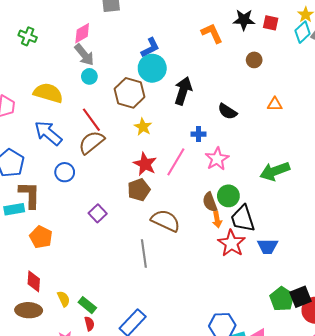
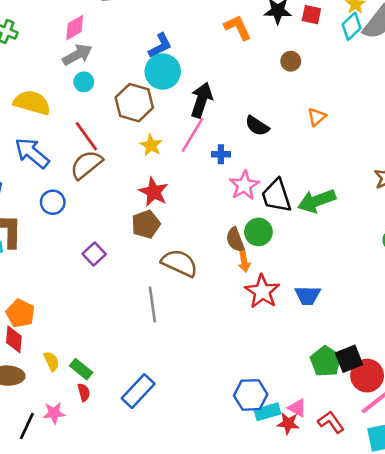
gray arrow: (84, 55) -> (77, 55), turned -80
orange triangle: (275, 104) -> (317, 117), turned -42
pink line: (176, 162) -> (192, 135), moved
black trapezoid: (243, 219) -> (277, 196), moved
orange pentagon: (41, 237) -> (20, 313), moved

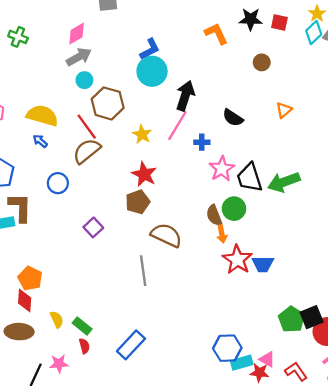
yellow semicircle: (32, 103) -> (42, 116), moved
brown hexagon: (134, 103) -> (108, 103), moved
blue arrow: (32, 153) -> (40, 141), size x0.5
blue trapezoid: (308, 295) -> (263, 264), moved

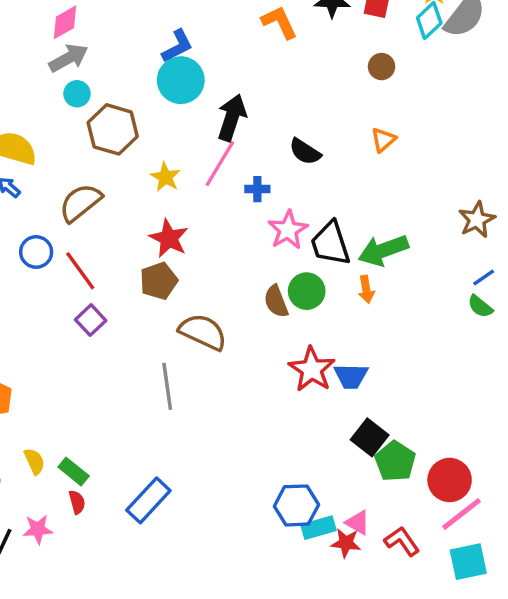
brown circle: (262, 62) -> (382, 67), moved
red line: (87, 127) -> (80, 271), moved
orange arrow: (222, 234) -> (366, 289), moved
black square: (312, 317) -> (370, 437), moved, turned -30

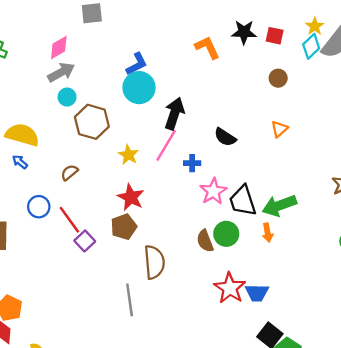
brown semicircle: (80, 203) -> (69, 173), size x0.6
purple square: (91, 320) -> (85, 241), moved
brown semicircle: (203, 332) -> (154, 262), turned 60

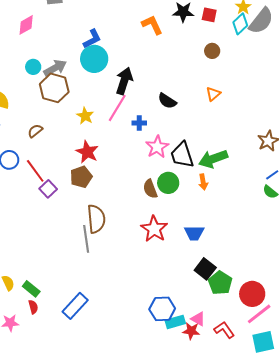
gray arrow: (61, 72) -> (55, 68), moved
brown semicircle: (154, 262) -> (96, 219), moved
red star: (230, 288) -> (154, 229), moved

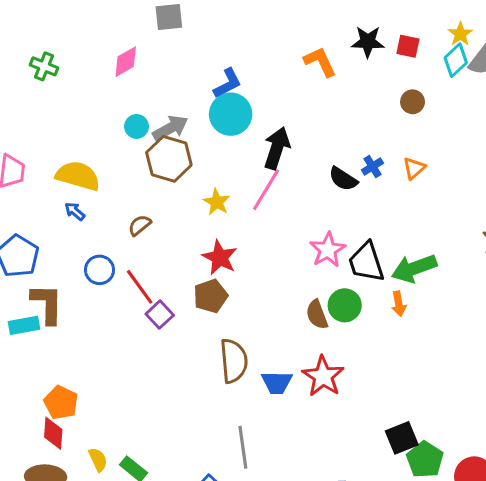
blue cross: (139, 123) -> (372, 167), moved, turned -32
blue trapezoid: (194, 233) -> (277, 382), moved
gray line: (86, 239) -> (243, 447), moved
black square: (205, 269) -> (402, 438), turned 30

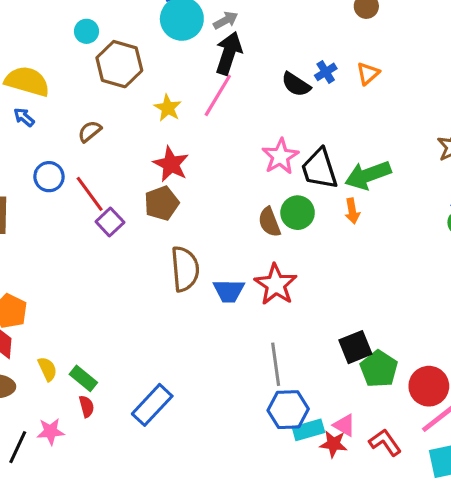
gray arrow: (170, 128) -> (226, 20), moved, size x0.7
gray line: (243, 447) -> (276, 364), moved

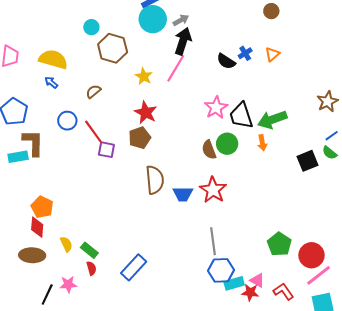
purple square: (110, 222) -> (106, 150), turned -36
black square: (355, 347) -> (307, 161), moved

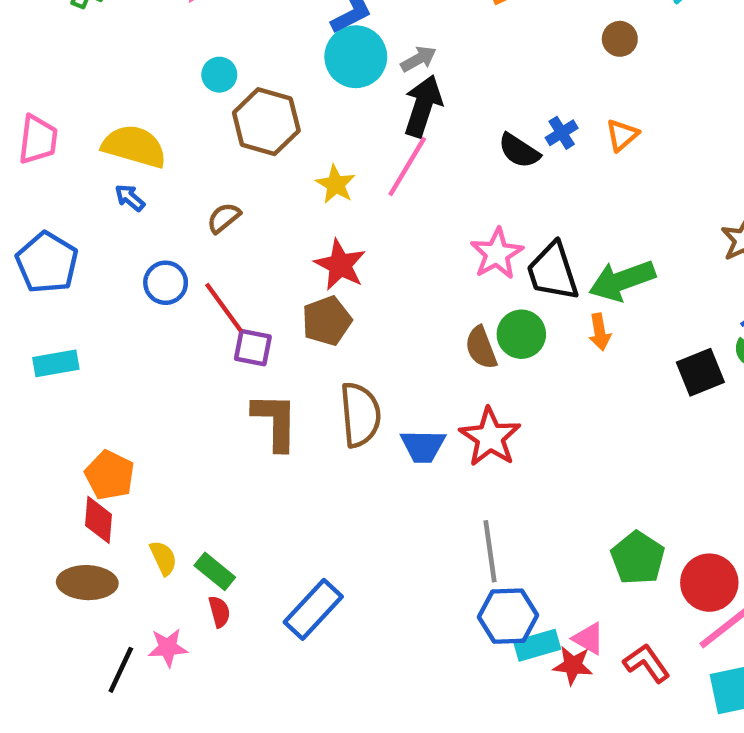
brown L-shape: (33, 143) -> (275, 421), moved

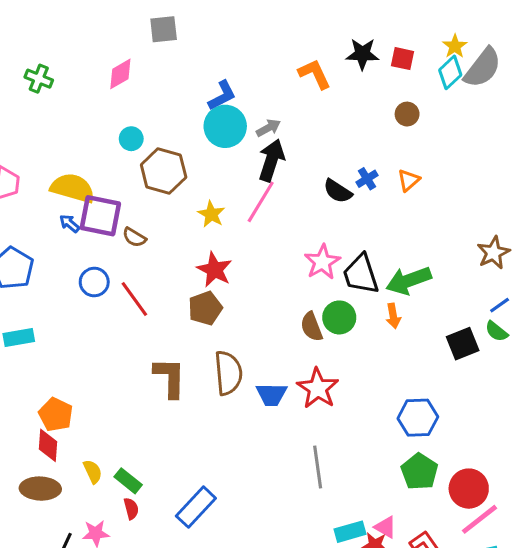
brown semicircle: (224, 218) -> (134, 237), turned -110
purple square: (253, 348) -> (100, 216), moved, size x1.6
blue hexagon: (508, 616) -> (418, 418), moved

